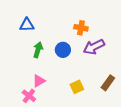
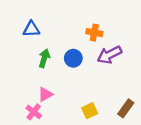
brown rectangle: (108, 83) -> (126, 108), moved
yellow square: (77, 87) -> (90, 111), moved

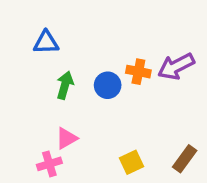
orange cross: (94, 33) -> (138, 72), moved
purple arrow: (109, 55) -> (176, 66), moved
pink cross: (34, 112) -> (49, 164), turned 35

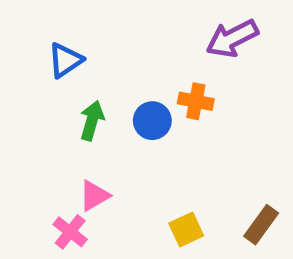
blue triangle: (46, 42) -> (65, 60), turned -32
purple arrow: (176, 66) -> (232, 38), moved
pink cross: (49, 164) -> (70, 232), turned -35

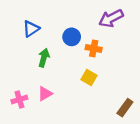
blue circle: (152, 121) -> (72, 37), moved
yellow square: (186, 229) -> (89, 77), moved, turned -35
pink cross: (70, 232) -> (19, 99), moved, turned 35

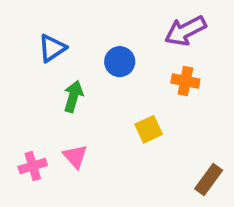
orange cross: (94, 48) -> (185, 81), moved
yellow square: (89, 77) -> (149, 129), turned 35
pink triangle: (45, 94) -> (75, 156), turned -42

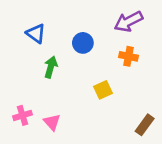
blue triangle: (52, 48) -> (36, 34), turned -50
pink triangle: (75, 156) -> (52, 122), moved

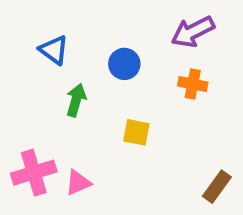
yellow square: (103, 90) -> (136, 132), moved, turned 36
pink cross: (22, 115) -> (34, 173), size x1.5
pink triangle: (52, 122) -> (78, 183), turned 48

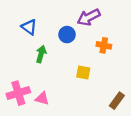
purple arrow: (193, 32) -> (89, 17), moved
yellow square: (136, 132) -> (83, 72), moved
pink triangle: (78, 183) -> (42, 98), turned 40

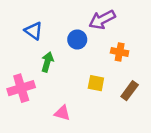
pink cross: (18, 93) -> (21, 88), moved
pink triangle: (42, 98) -> (62, 113), moved
brown rectangle: (117, 101) -> (130, 91), moved

